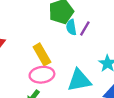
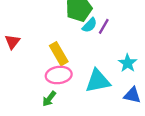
cyan semicircle: (71, 27) -> (90, 25), turned -126

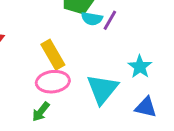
cyan semicircle: (90, 25) -> (92, 19), turned 56
cyan triangle: (98, 81) -> (102, 89), turned -40

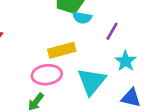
purple line: (110, 20) -> (112, 31), moved
yellow rectangle: (53, 55) -> (62, 50), moved, turned -75

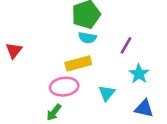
cyan semicircle: (82, 18) -> (87, 38), moved
cyan triangle: (92, 81) -> (107, 93), size x0.6

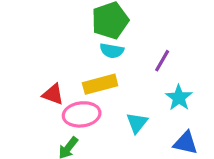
red triangle: (14, 51) -> (53, 94), moved, turned -48

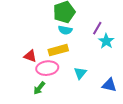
purple line: (162, 61) -> (97, 28), moved
cyan star: (179, 98) -> (106, 41), moved

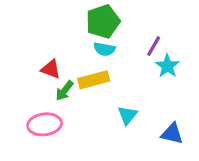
red triangle: (30, 56) -> (51, 69), moved
pink ellipse: (47, 68) -> (45, 124), moved
green arrow: (39, 88) -> (64, 91), moved

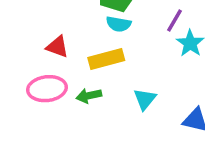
green arrow: (64, 91) -> (89, 96), moved, turned 40
pink ellipse: (45, 124) -> (47, 89), moved

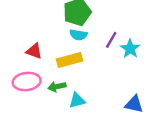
purple line: (174, 21) -> (111, 40), moved
cyan triangle: (145, 99) -> (77, 100), moved, turned 36

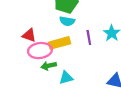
purple line: (111, 40) -> (89, 37), moved, turned -40
pink ellipse: (27, 82) -> (40, 51), moved

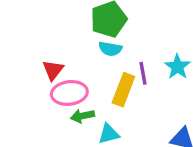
red triangle: (29, 35) -> (53, 70), turned 48
yellow rectangle: (60, 43) -> (123, 90), moved, turned -54

